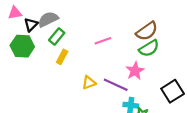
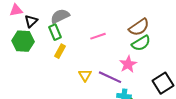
gray semicircle: (48, 19) -> (60, 16), moved
green rectangle: (57, 36) -> (55, 32), turned -63
yellow triangle: (89, 83) -> (85, 75), turned -40

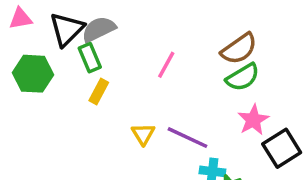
black triangle: (31, 21) -> (67, 29), moved, size x1.5
pink line: (98, 36) -> (166, 65), turned -42
pink star: (128, 64) -> (253, 120), moved

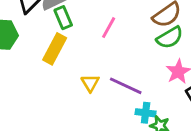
green rectangle: (90, 58) -> (63, 18), moved
yellow rectangle: (99, 91) -> (55, 49), size x1.5

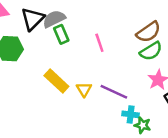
pink line: (109, 28) -> (99, 43), turned -48
yellow rectangle: (55, 49) -> (56, 81), moved, turned -75

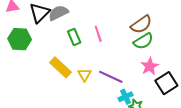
green rectangle: (61, 34) -> (74, 37), moved
cyan cross: (131, 114) -> (126, 97), turned -32

